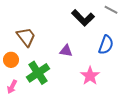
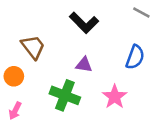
black L-shape: (83, 18) -> (84, 23), moved
green cross: (38, 73) -> (65, 95), moved, turned -35

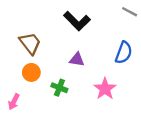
orange circle: (14, 76) -> (31, 72), moved
green cross: (65, 95) -> (59, 88), size x0.6

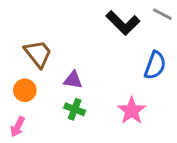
black L-shape: (77, 21) -> (123, 23), moved
purple triangle: (77, 60) -> (73, 80), moved
orange circle: (31, 72) -> (25, 90), moved

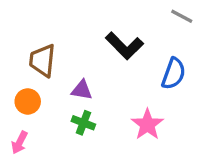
black L-shape: (123, 23) -> (124, 46), moved
brown trapezoid: (38, 54) -> (42, 61), turned -136

